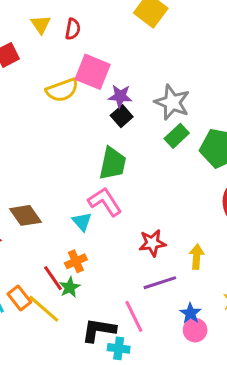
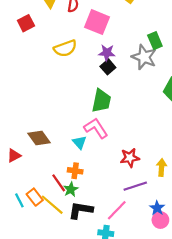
pink square: (93, 72) -> (97, 22), moved
green rectangle: (177, 136) -> (155, 41), moved, turned -70
orange cross: (76, 261) -> (75, 171), turned 32
pink line: (134, 316) -> (117, 210), turned 70
black L-shape: (99, 330) -> (81, 210), moved

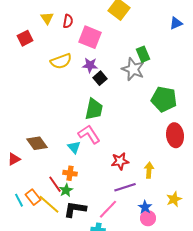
purple star: (107, 53) -> (90, 65), moved

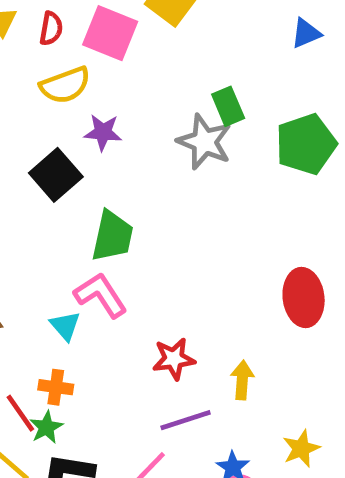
pink square: (90, 37) -> (110, 33), moved
yellow semicircle: (61, 61) -> (65, 85), moved
black square: (100, 78) -> (56, 175), moved, size x1.5
green pentagon: (164, 99) -> (306, 144), moved, turned -30

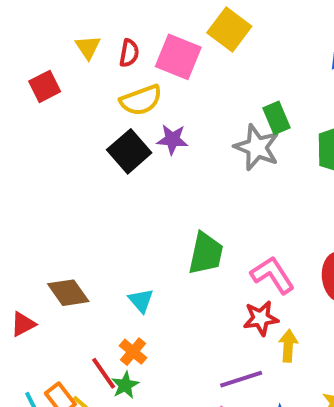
black square: (56, 175) -> (129, 151), moved
green trapezoid: (112, 236) -> (206, 253), moved
pink L-shape: (101, 295) -> (273, 275), moved
red star: (174, 359) -> (261, 318), moved
orange cross: (56, 387) -> (133, 352), turned 32

